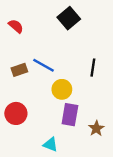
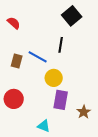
black square: (69, 18) -> (72, 16), moved
black line: (93, 68) -> (61, 45), moved
brown rectangle: (19, 70) -> (17, 61), turned -56

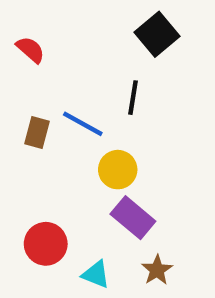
red circle: (14, 99) -> (46, 244), moved
purple rectangle: (61, 100) -> (133, 218), turned -60
brown star: (84, 112) -> (157, 270), moved

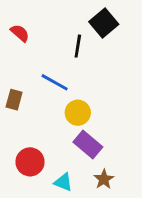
black line: (133, 98) -> (78, 46), moved
brown rectangle: (37, 133) -> (14, 100), moved

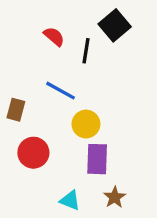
red semicircle: (20, 33) -> (54, 36), moved
purple rectangle: (88, 145) -> (97, 159), turned 52
red circle: (30, 162) -> (33, 153), moved

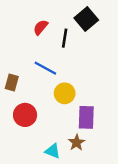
red semicircle: (54, 36) -> (41, 27), turned -91
purple rectangle: (97, 159) -> (86, 117), moved
brown star: (115, 197) -> (77, 143), moved

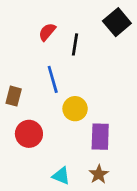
black square: (86, 19) -> (117, 22), moved
blue line: (45, 68) -> (53, 79), turned 45
brown star: (77, 143) -> (99, 174), moved

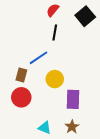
red semicircle: (47, 32) -> (53, 10), moved
blue line: (53, 79) -> (39, 58), turned 72
brown rectangle: (14, 96) -> (21, 75), moved

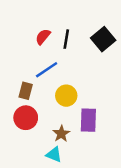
red semicircle: (53, 10) -> (43, 37), moved
black square: (85, 16) -> (103, 39), moved
brown star: (72, 127) -> (61, 134), moved

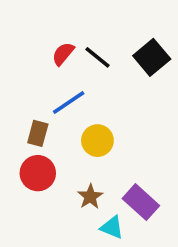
black line: (66, 39) -> (97, 57), turned -60
purple rectangle: (88, 120) -> (141, 202), moved, turned -50
cyan triangle: (54, 155) -> (112, 227), moved

